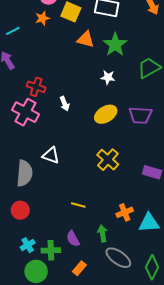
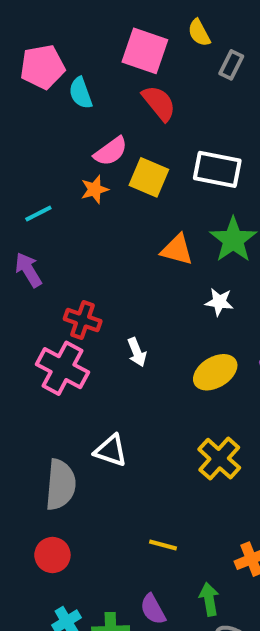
orange triangle: (86, 39) -> (177, 250), moved

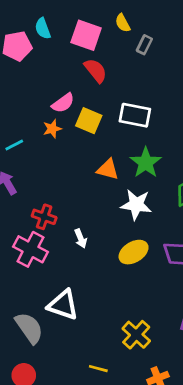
cyan semicircle: (81, 93) -> (43, 28), moved
white star: (219, 302) -> (136, 205), size x1.6
white triangle: (111, 451) -> (63, 305), size x1.4
yellow cross: (219, 459) -> (136, 335), moved
gray semicircle: (60, 485) -> (29, 328), turned -40

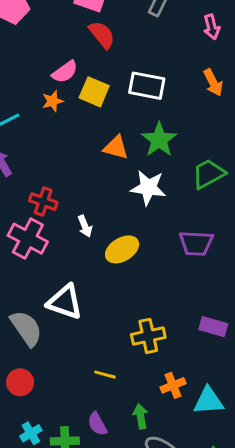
yellow ellipse: (134, 252) -> (122, 249), moved
yellow cross: (136, 335) -> (148, 336), turned 36

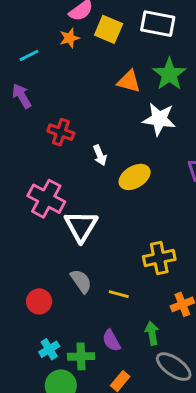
pink cross: (28, 239) -> (46, 199), moved
white triangle: (65, 302) -> (81, 226), turned 42
gray semicircle: (26, 328) -> (81, 281), moved, size x0.7

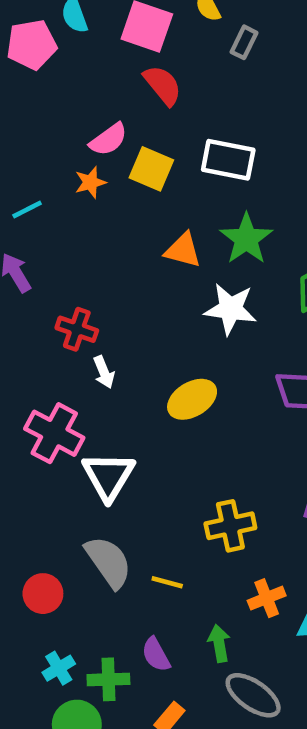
white arrow: (100, 155) -> (104, 372), moved
gray semicircle: (81, 281) -> (108, 562), size x1.4

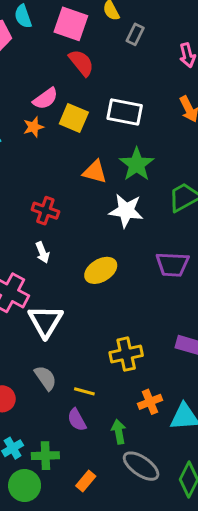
red cross: (77, 329) -> (45, 211), moved
gray semicircle: (108, 562) -> (45, 378), size x0.7
purple semicircle: (156, 655) -> (77, 420), moved

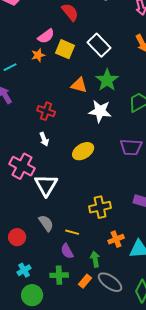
white rectangle: (125, 112) -> (99, 45), turned 35
green cross: (45, 456) -> (59, 275), moved
orange rectangle: (86, 481) -> (85, 281), moved

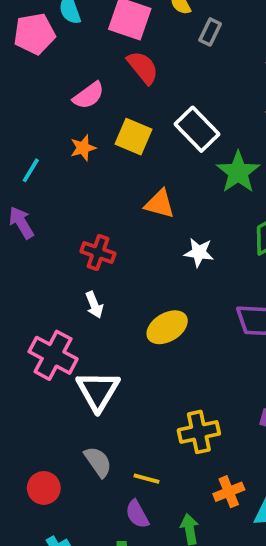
pink semicircle: (46, 36) -> (89, 96), moved
cyan line: (10, 67) -> (31, 170), turned -32
green star: (107, 80) -> (238, 172), moved
white star: (100, 111) -> (199, 252), size x0.7

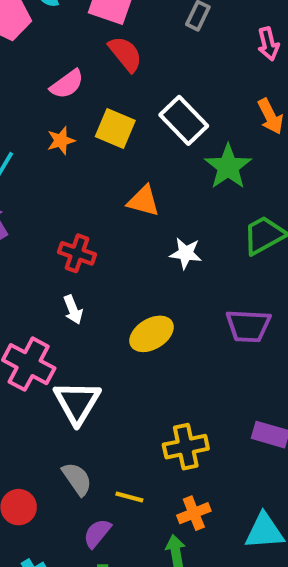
orange cross: (229, 492) -> (194, 513), moved
purple semicircle: (137, 514) -> (97, 533), moved, turned 68

